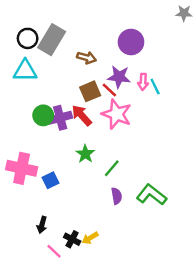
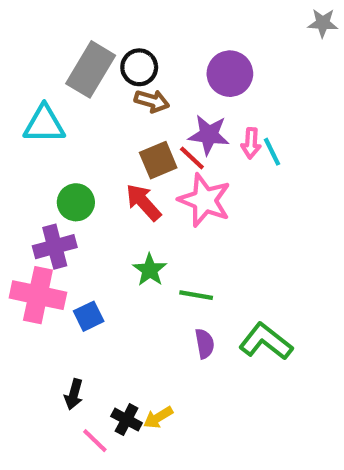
black circle: (28, 38) -> (139, 67), moved
purple cross: (60, 118) -> (55, 247), moved
green line: (112, 168) -> (196, 295), turned 60

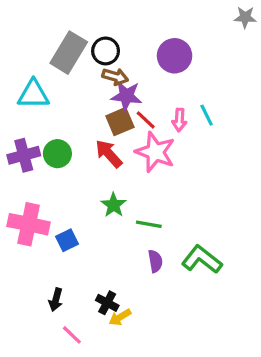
purple star: (209, 135) -> (126, 96), moved
pink arrow: (251, 143) -> (179, 120), moved
purple cross: (55, 247) -> (24, 155), moved
black cross: (127, 420) -> (107, 303), moved

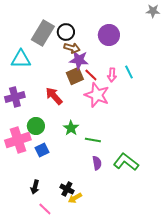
green circle: (57, 154) -> (36, 126), moved
red arrow: (109, 154) -> (54, 96), moved
pink cross: (29, 224) -> (18, 140), turned -30

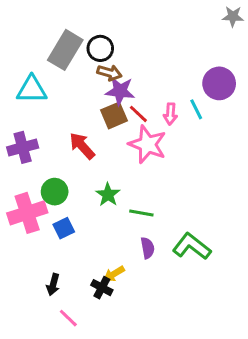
purple circle: (109, 35) -> (219, 83), moved
yellow arrow: (75, 198) -> (114, 274), moved

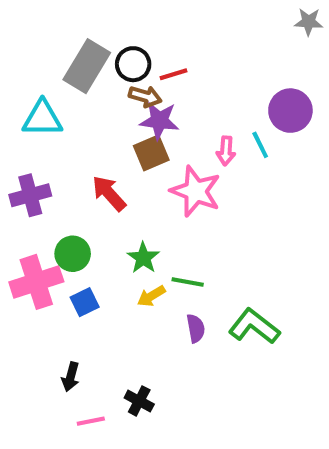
red line: (138, 114) -> (173, 74), moved, turned -60
yellow arrow: (114, 274) -> (151, 296), moved
black cross: (102, 288) -> (139, 401), moved
pink line: (68, 318) -> (91, 421), turned -55

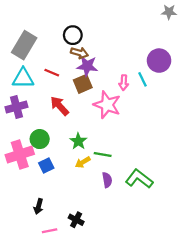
gray rectangle: (87, 66) -> (24, 45), moved
red line: (173, 74) -> (52, 73), moved, turned 40
cyan triangle: (42, 119) -> (23, 78), moved

